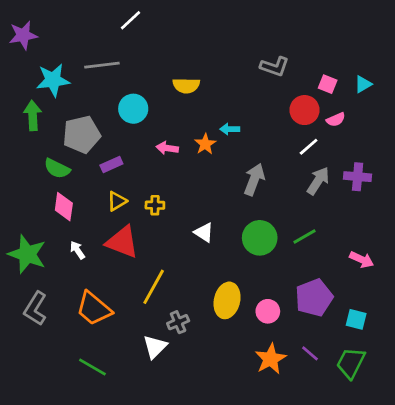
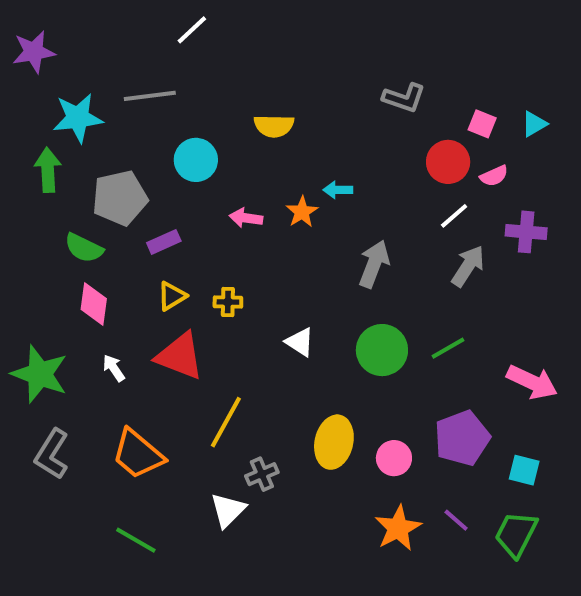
purple cross: (358, 177) -> (526, 232), moved
pink arrow: (362, 260) -> (532, 382), size x1.4

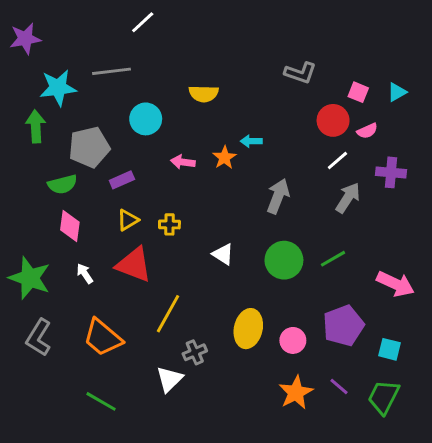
green semicircle: (84, 248) -> (62, 184), turned -40

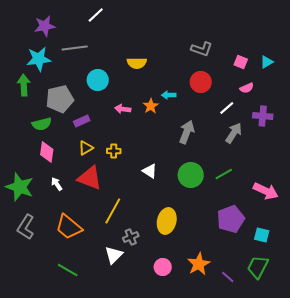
purple star: (25, 39) -> (45, 26), moved
red circle: (333, 120) -> (201, 82), moved
pink circle: (293, 340) -> (163, 267), moved
purple line: (339, 387) -> (228, 277), moved

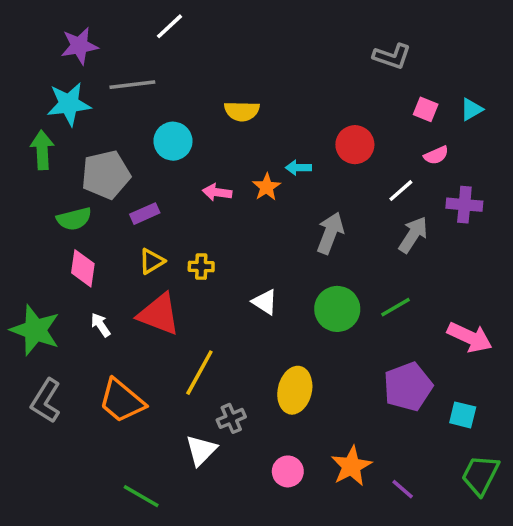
gray L-shape: (202, 49) -> (392, 56), moved
green trapezoid: (258, 267) -> (480, 475), moved
green line: (68, 270) -> (141, 496), moved

